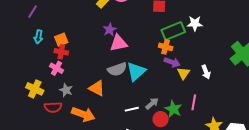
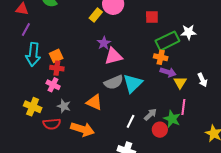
cyan arrow: (38, 37) -> (33, 54), size x1.6
pink line: (194, 102) -> (183, 107), moved
white line: (132, 109) -> (131, 121), turned -48

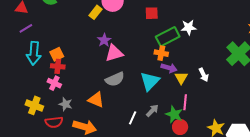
purple line: (26, 30) -> (26, 28), turned 32
cyan triangle: (133, 83) -> (150, 81), moved
red circle: (160, 130) -> (180, 127), moved

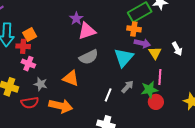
red cross: (58, 66) -> (23, 46), moved
green star: (174, 114) -> (149, 90), turned -30

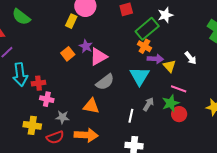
orange cross: (134, 29) -> (144, 46), turned 32
orange square: (30, 35) -> (68, 54), moved
pink line: (160, 77) -> (179, 89), turned -63

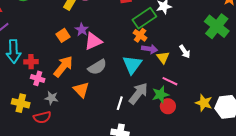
gray arrow: (148, 104) -> (138, 93), size x1.6
orange triangle: (91, 106) -> (81, 90), turned 30
orange arrow: (86, 135) -> (63, 66), moved, turned -60

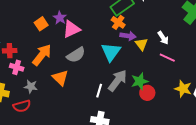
pink line: (170, 81) -> (167, 58), moved

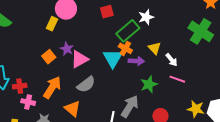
yellow triangle: (141, 44) -> (155, 48), moved
cyan triangle: (111, 52) -> (113, 58), moved
green star: (140, 81) -> (149, 84), moved

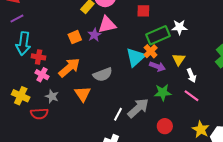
pink triangle: (79, 59) -> (107, 25), moved

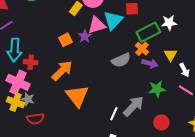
cyan triangle: (136, 57) -> (113, 20), moved
pink cross: (42, 75) -> (18, 82), moved, size x1.6
gray semicircle: (103, 75) -> (121, 60), moved
orange triangle: (83, 94) -> (77, 96), size x1.4
gray star: (52, 96) -> (28, 99), moved

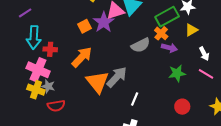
purple star: (85, 36) -> (104, 22), size x1.5
yellow triangle: (171, 55) -> (191, 30), moved, turned 32
gray arrow: (134, 106) -> (117, 77), moved

